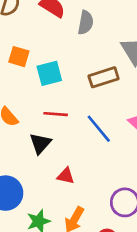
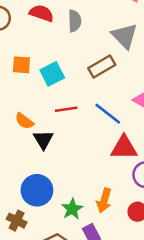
black triangle: (40, 143) -> (43, 140), moved
red triangle: (66, 176) -> (124, 148), moved, size x1.6

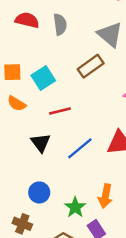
blue line: (108, 114) -> (80, 148), moved, turned -72
orange semicircle: (24, 121) -> (17, 104), moved
blue circle: (37, 190) -> (39, 192), size x0.7

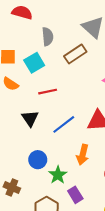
gray semicircle: (60, 24) -> (48, 37), moved
blue circle: (39, 192) -> (38, 160), moved
orange arrow: (105, 196) -> (83, 155), moved

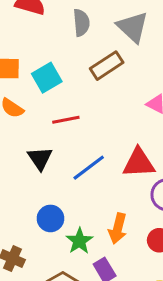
gray semicircle: (48, 37) -> (81, 23), moved
orange arrow: (83, 155) -> (118, 229), moved

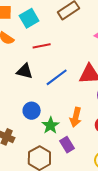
black triangle: (40, 158) -> (25, 71), turned -42

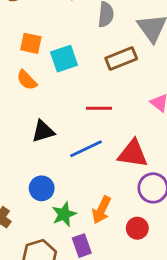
red line: (42, 46) -> (99, 108), moved
black triangle: (25, 71) -> (43, 131), turned -42

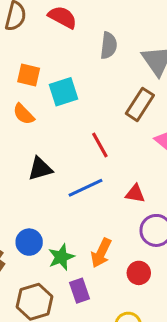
brown rectangle: (121, 59) -> (140, 104), moved, turned -36
red line: (99, 108) -> (100, 145), turned 60
red triangle: (133, 154) -> (135, 194), size x0.6
blue circle: (42, 188) -> (29, 242), moved

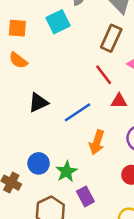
cyan square: (64, 92) -> (58, 22), moved
red line: (100, 145) -> (104, 75), moved
red triangle: (135, 194) -> (119, 101), moved
orange arrow: (101, 253) -> (97, 142), moved

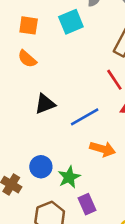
orange arrow: (97, 142) -> (103, 149), turned -95

